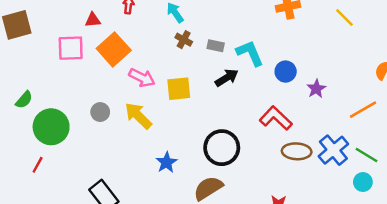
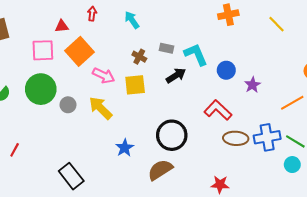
brown cross: (184, 40) -> (139, 57), moved
green circle: (51, 127) -> (41, 89), moved
blue cross: (333, 150) -> (267, 137), turned 30

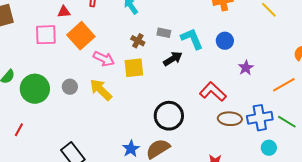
blue circle: (226, 70) -> (225, 41), moved
green circle: (41, 89) -> (35, 89), moved
blue star: (125, 148) -> (131, 149), moved
cyan circle: (292, 165) -> (269, 148), moved

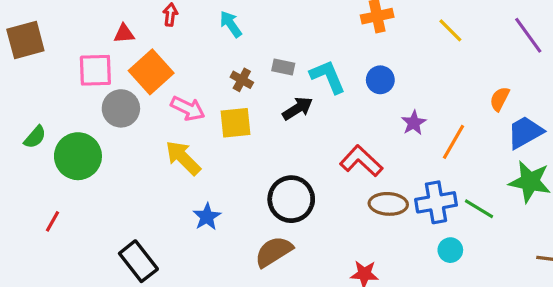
orange line: (284, 85) -> (454, 142), moved, turned -30
gray circle: (70, 87) -> (121, 108), moved, size x1.5
blue star: (131, 149) -> (207, 217), moved

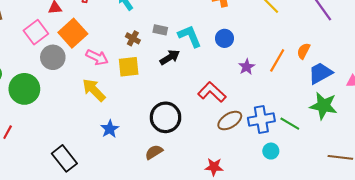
pink square: (95, 70) -> (36, 32), turned -35
orange line: (454, 142) -> (277, 60), moved
brown ellipse: (388, 204) -> (230, 121), turned -35
brown semicircle: (274, 252) -> (154, 152), size x0.7

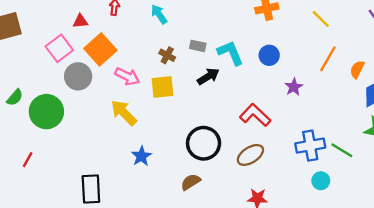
orange line: (277, 60) -> (328, 59), moved
brown ellipse: (230, 121) -> (250, 155), moved
black rectangle: (64, 158) -> (91, 189), turned 35

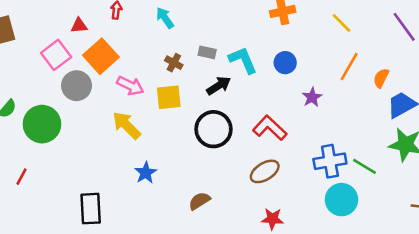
black circle: (204, 143) -> (213, 129), moved
cyan circle: (321, 181) -> (341, 200), size x1.6

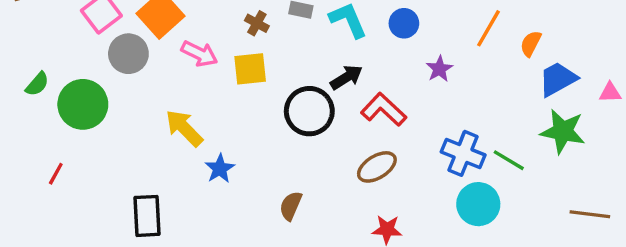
black arrow: (219, 86) -> (346, 77), moved
yellow arrow: (126, 125) -> (184, 128), moved
blue cross: (330, 161) -> (463, 153), turned 32
brown semicircle: (199, 201) -> (291, 206), turned -35

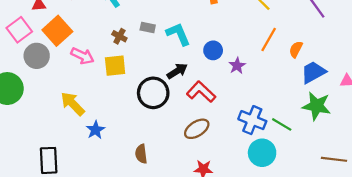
blue circle: (404, 23) -> (213, 50), moved
brown semicircle: (291, 206) -> (141, 154), turned -30

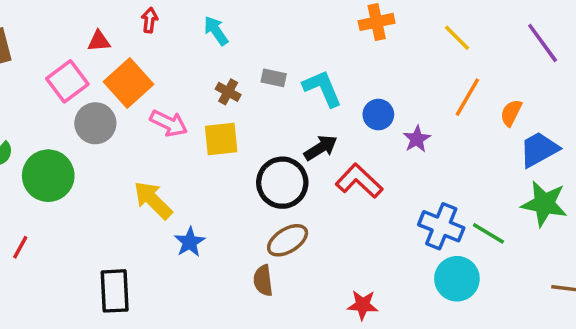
brown ellipse: (197, 129) -> (288, 240), moved

